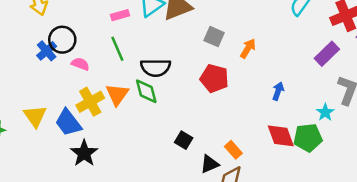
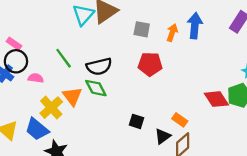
pink rectangle: (120, 15) -> (14, 44), moved, turned 64
blue arrow: (278, 91) -> (195, 26), moved, size x1.6

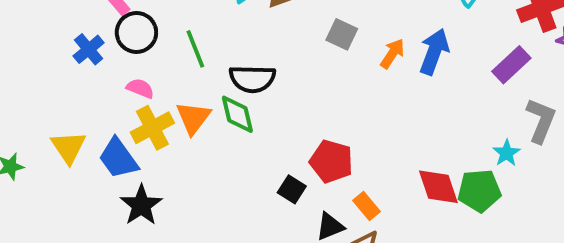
black circle: (16, 61) -> (136, 32), moved
red pentagon: (150, 64) -> (331, 161), moved
pink semicircle: (36, 78) -> (140, 88), moved

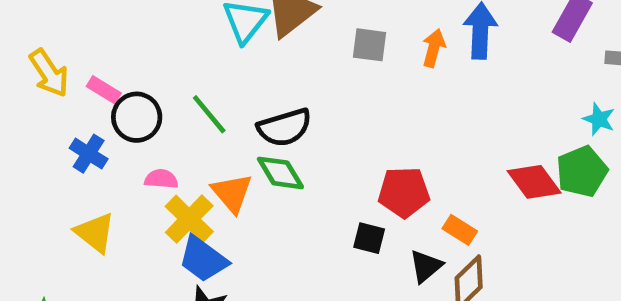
yellow triangle: (69, 147) -> (95, 233), moved
blue trapezoid: (118, 158) -> (203, 259), moved

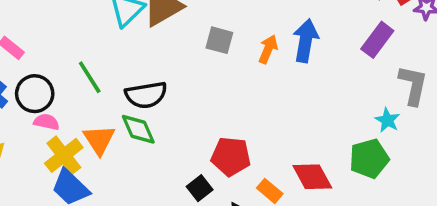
black circle: (137, 117) -> (35, 94), moved
red diamond: (534, 182) -> (312, 177), moved
black square: (369, 238) -> (200, 188), turned 30

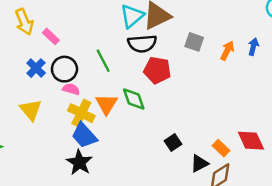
blue arrow: (306, 41) -> (253, 47), size x0.6
black semicircle: (146, 95) -> (142, 44), moved
yellow cross: (64, 155) -> (81, 113), turned -30
red pentagon: (231, 156) -> (157, 70), moved

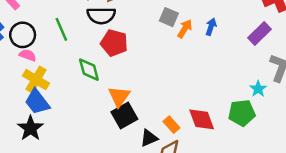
gray square: (194, 42) -> (169, 17), moved
orange triangle: (106, 104) -> (119, 96), moved
black square: (173, 143) -> (124, 116), size x1.5

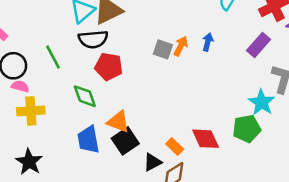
gray square: (169, 17) -> (163, 49), moved
yellow cross: (36, 80) -> (31, 111), turned -30
cyan star: (258, 89) -> (262, 102), size x1.5
orange triangle: (119, 96) -> (118, 122), turned -40
blue trapezoid: (37, 102) -> (88, 140), moved, turned 32

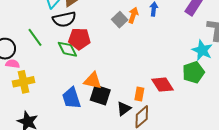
gray square: (163, 49) -> (120, 20), turned 35
green diamond: (85, 96) -> (67, 49), moved
black square: (125, 141) -> (100, 95), turned -30
orange rectangle: (175, 146) -> (139, 94), turned 64

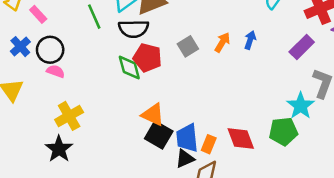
gray square: (120, 20) -> (188, 46), moved
green line: (35, 37) -> (94, 17), moved
yellow cross: (23, 82) -> (69, 116), moved, turned -30
blue trapezoid: (71, 98) -> (187, 138), moved

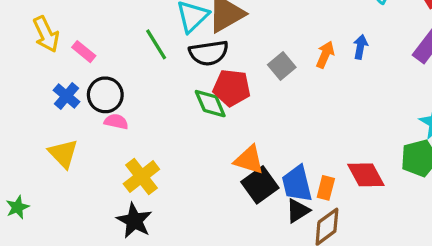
black square: (159, 135) -> (260, 185), turned 32

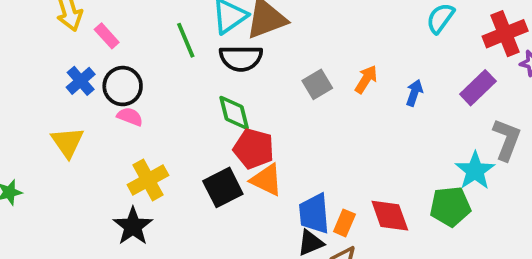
blue arrow: (360, 47) -> (414, 93), moved
red pentagon: (232, 88) -> (254, 149), moved
black square: (260, 185) -> (223, 187), moved

